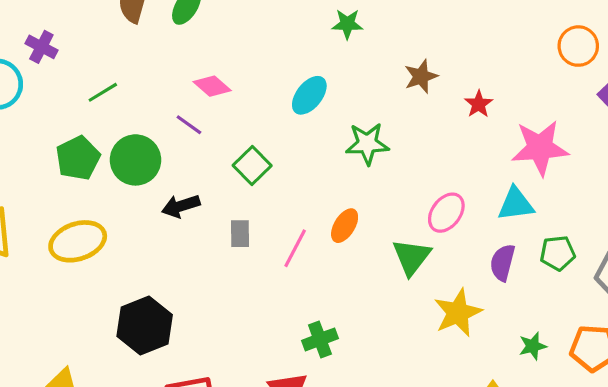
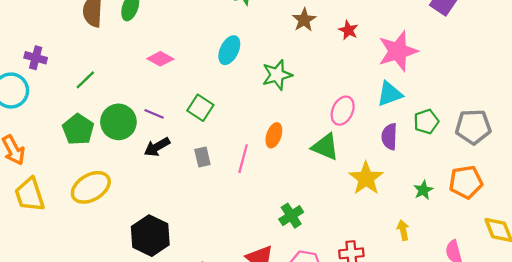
purple line: (189, 125) -> (154, 114), moved
green triangle: (412, 257) -> (325, 147), turned -32
green cross: (320, 339) -> (291, 216), moved

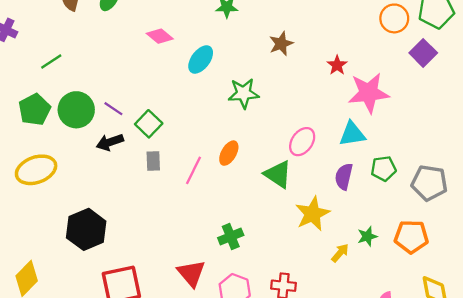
red star: (348, 30) -> (337, 65), moved
pink diamond: (160, 59) -> (160, 36), moved
green square: (200, 108) -> (149, 124), moved
yellow arrow: (403, 230) -> (340, 253), moved, turned 42

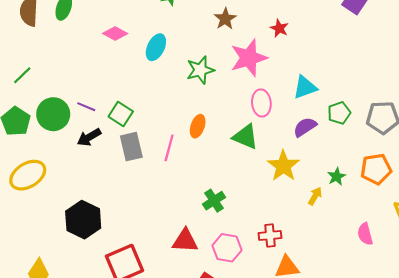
pink star: (369, 93) -> (249, 58), moved
pink ellipse: (302, 142) -> (261, 103), turned -30
gray rectangle: (153, 161) -> (131, 147), size x1.5
purple semicircle: (344, 177) -> (305, 127), turned 55
red triangle: (191, 273) -> (185, 241), turned -36

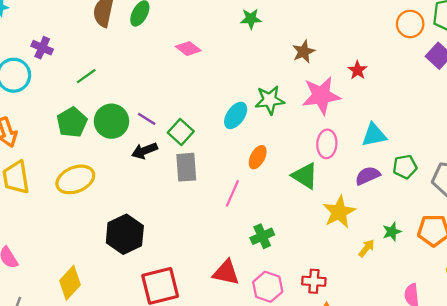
cyan ellipse: (156, 47) -> (236, 115), moved
pink line: (169, 148) -> (232, 193), moved

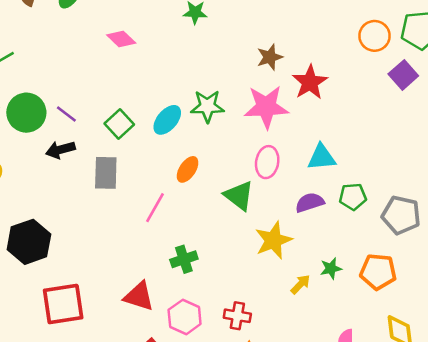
brown star: (304, 52) -> (270, 57), moved
red star: (357, 70) -> (310, 82), size x1.6
green square: (181, 132) -> (119, 124), moved

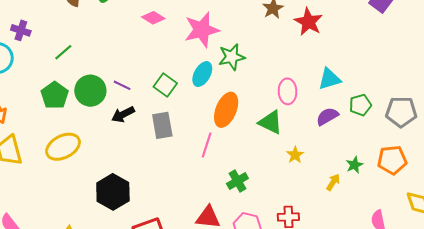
pink star: (266, 107) -> (202, 30), moved
orange ellipse: (188, 169) -> (226, 110), size x1.6
yellow star: (273, 240) -> (295, 155), moved, size x0.6

